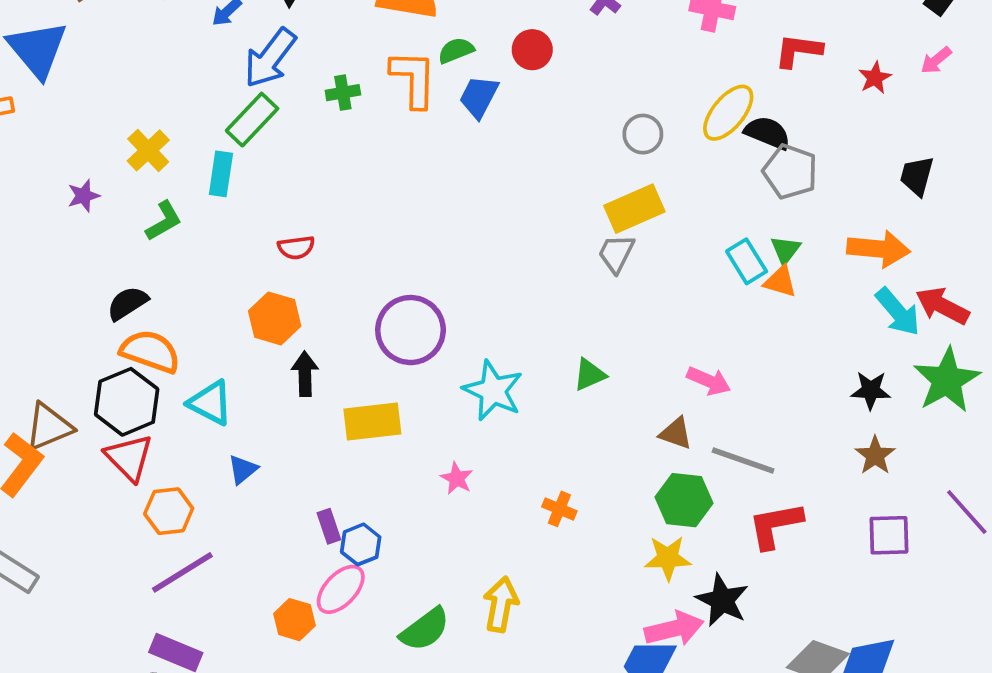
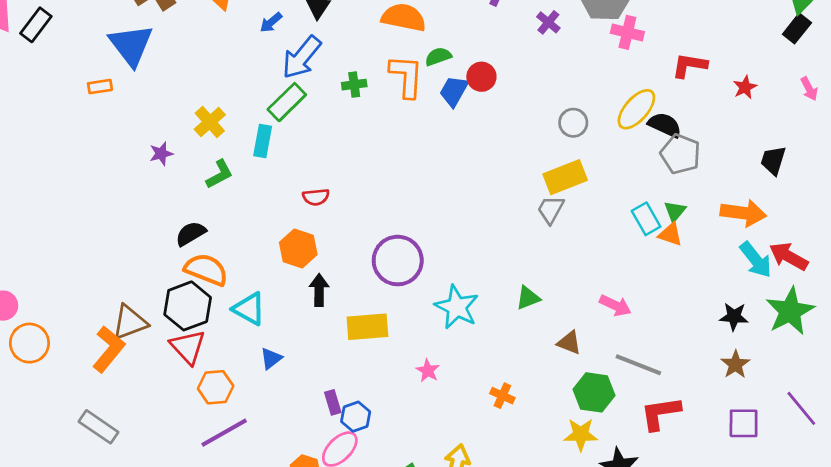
red circle: (532, 50) -> (481, 77), moved
pink arrow: (936, 60) -> (809, 89), moved, turned -80
brown triangle: (676, 433) -> (569, 343), moved

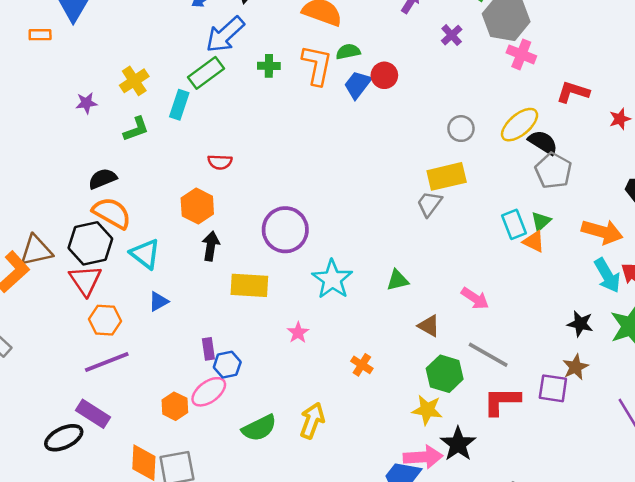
purple square: (744, 423) -> (553, 388), moved

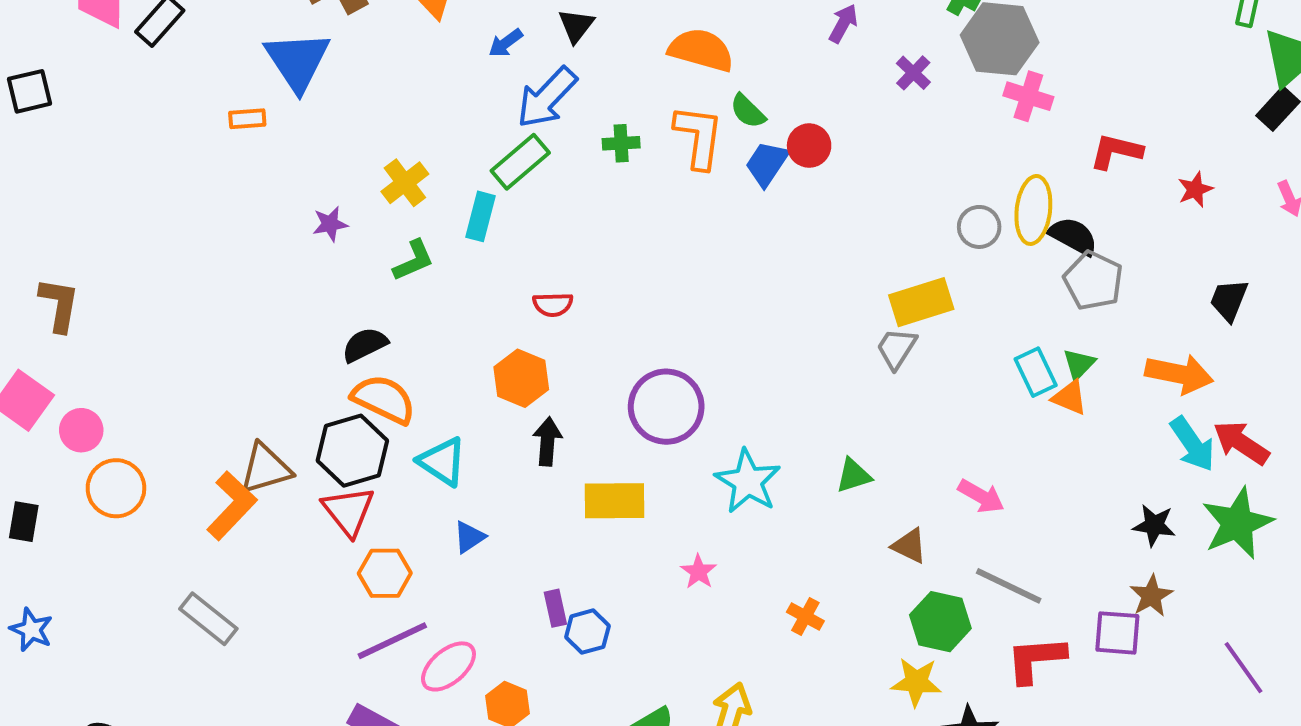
green semicircle: (348, 52) -> (748, 111), turned -120
yellow ellipse: (520, 125) -> (1033, 210), turned -39
gray circle: (461, 129) -> (979, 227), moved
pink ellipse: (209, 392) -> (448, 666), moved

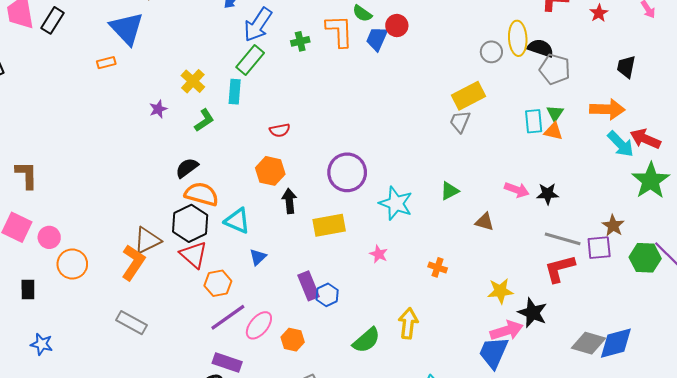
cyan rectangle: (1036, 372) -> (534, 121), turned 30
black star: (1154, 525) -> (548, 194), moved
gray line: (1009, 586) -> (563, 239), moved
purple rectangle: (555, 608) -> (309, 286), size x1.5
green hexagon: (940, 622) -> (645, 258), moved

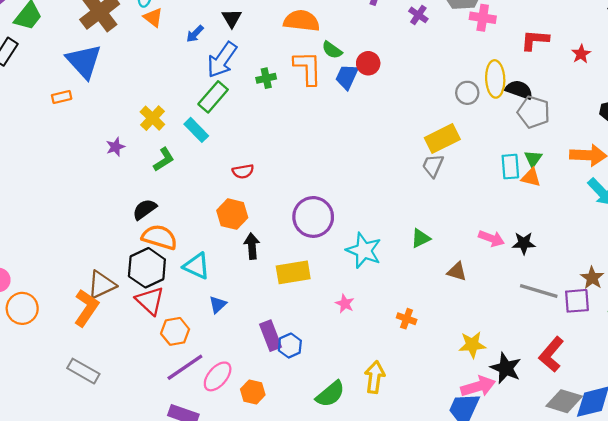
cyan rectangle: (235, 92) -> (196, 130), turned -50
red L-shape: (560, 269) -> (551, 354), moved, turned -36

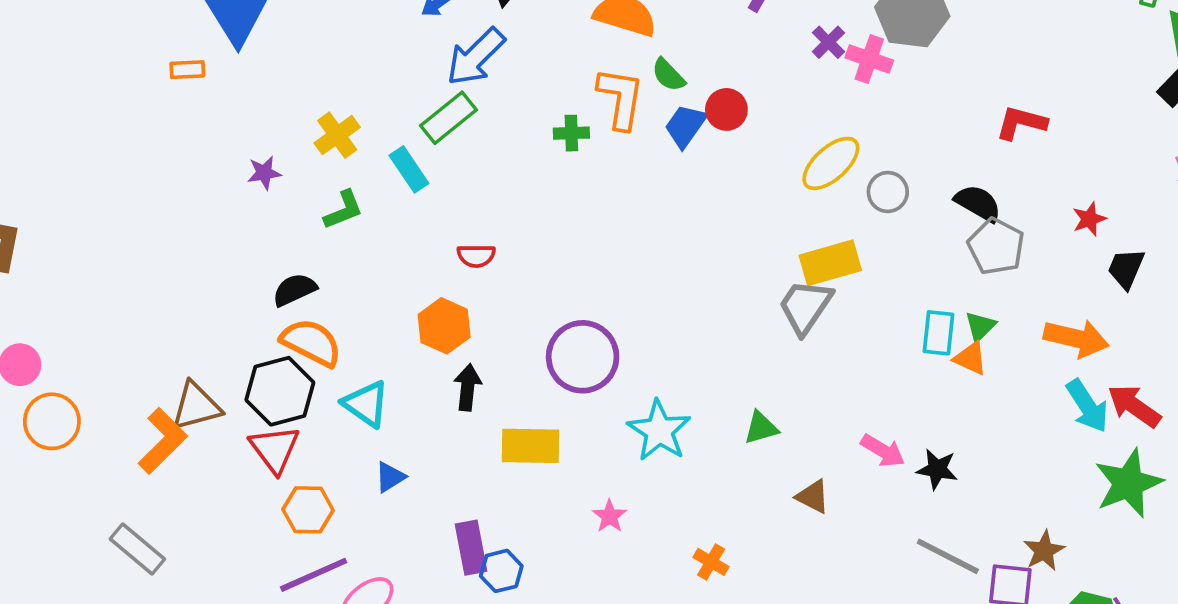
pink cross: (483, 18) -> (869, 59), moved
red star: (581, 54) -> (1089, 219), moved
green cross: (266, 78) -> (571, 133), moved
yellow ellipse: (495, 79) -> (831, 163), moved, turned 40
gray trapezoid: (433, 166) -> (805, 307), size x1.4

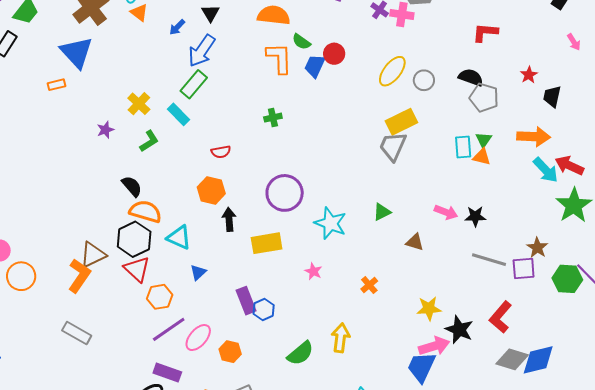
green cross: (571, 133) -> (273, 118), moved
black semicircle: (294, 290) -> (132, 186), turned 85
orange cross: (711, 562) -> (369, 285), turned 30

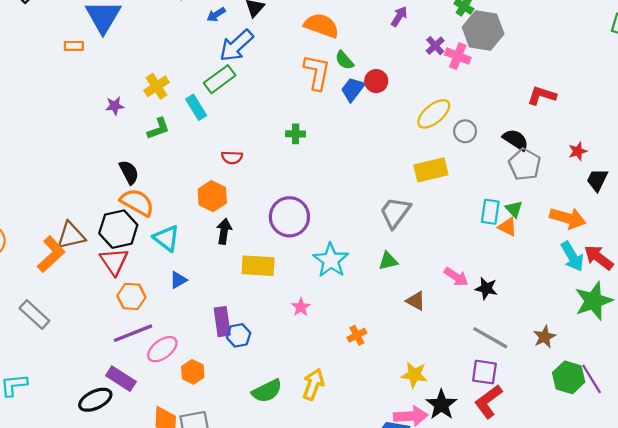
green triangle: (484, 140) -> (514, 209), turned -30
gray trapezoid: (393, 146) -> (395, 212), moved
purple square: (524, 269) -> (484, 372), moved

